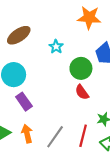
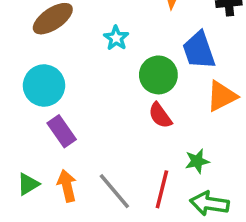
gray line: (55, 137) -> (114, 191), turned -75

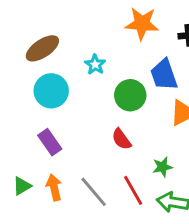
cyan circle: (44, 86) -> (51, 91), moved
red semicircle: (160, 115) -> (121, 139), moved
red line: (162, 189) -> (133, 190), turned -44

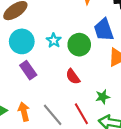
cyan star: (95, 65) -> (54, 40), moved
purple rectangle: (50, 142) -> (28, 70), moved

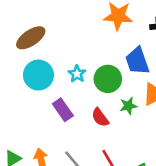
purple rectangle: (28, 70) -> (63, 110), moved
green star: (103, 97) -> (128, 106), moved

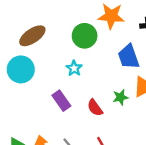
cyan circle: (38, 75) -> (21, 69), moved
green circle: (108, 79) -> (85, 36), moved

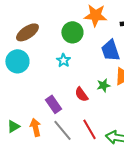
purple rectangle: (61, 101) -> (53, 104), moved

